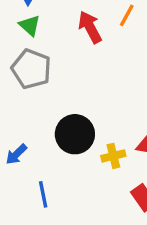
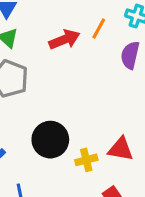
red arrow: (90, 27) -> (64, 40), turned 96

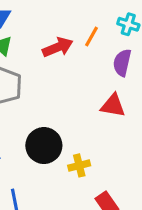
red triangle: (121, 149) -> (113, 106), moved

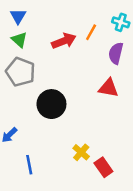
black circle: (44, 146) -> (51, 104), moved
yellow cross: (79, 165) -> (81, 152), moved, turned -35

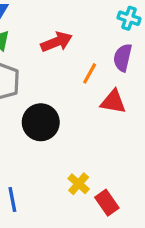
orange line: (91, 32) -> (90, 73), moved

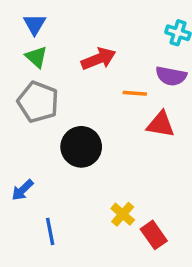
purple semicircle: (123, 58) -> (171, 76), turned -92
orange line: (90, 73) -> (135, 93), turned 65

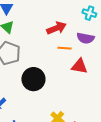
red arrow: (98, 59) -> (56, 28), moved

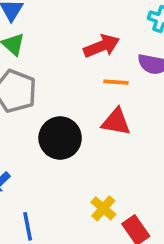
red triangle: (79, 66) -> (116, 122), moved

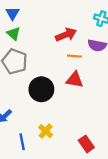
yellow cross: (103, 208) -> (46, 131), moved

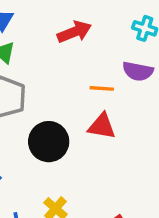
red arrow: (66, 35) -> (74, 32), moved

